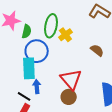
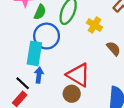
yellow cross: (65, 35) -> (94, 25), moved, turned -32
red triangle: (71, 79) -> (78, 75), turned -30

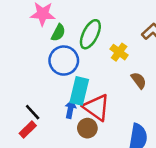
cyan rectangle: (34, 53) -> (79, 91), moved
blue arrow: (39, 75) -> (70, 109), moved

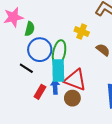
green ellipse: (90, 34) -> (59, 52), moved
black line: (33, 112) -> (26, 68), moved
red rectangle: (28, 130) -> (40, 92), moved

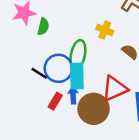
blue circle: (40, 50) -> (58, 68), moved
red triangle: (75, 80) -> (115, 89), moved, turned -45
brown circle: (72, 98) -> (94, 109), size x1.6

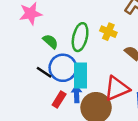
green semicircle: (43, 27) -> (50, 41), moved, turned -63
green ellipse: (78, 55) -> (80, 37), moved

